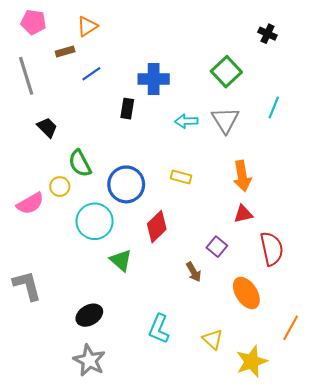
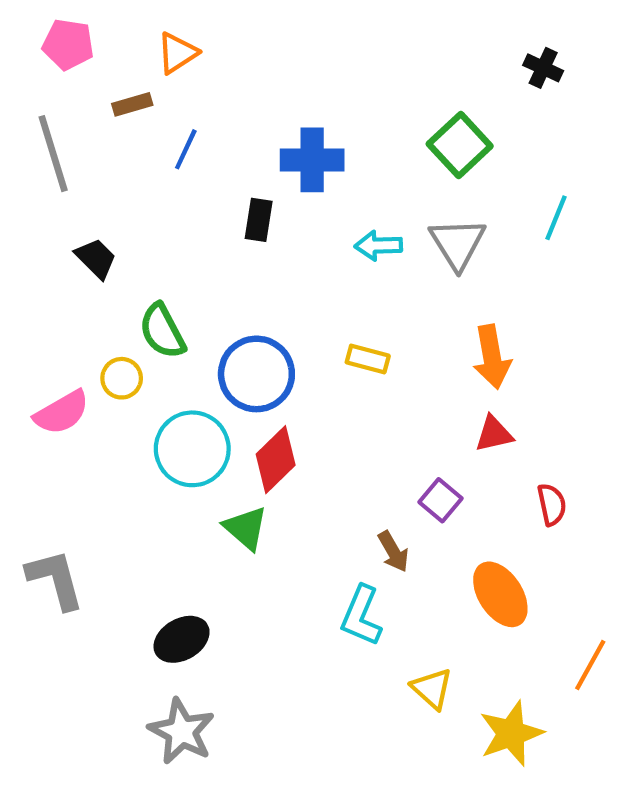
blue line: (91, 74) -> (186, 149), turned -30
red diamond: (157, 227) -> (276, 460), moved
red semicircle: (272, 249) -> (552, 504), size x0.6
cyan L-shape: (159, 329) -> (361, 616), moved

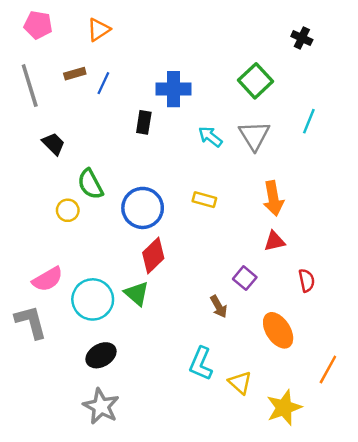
brown rectangle: (132, 104) -> (75, 74), moved
cyan arrow: (378, 246) -> (210, 137), turned 40
pink semicircle: (62, 412) -> (48, 279), moved
cyan circle: (192, 449) -> (93, 299), moved
cyan L-shape: (361, 616) -> (201, 364), moved

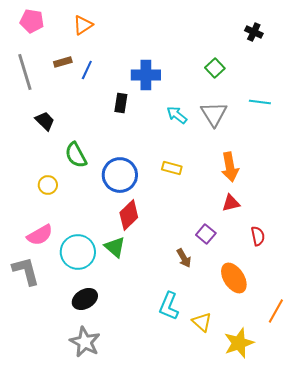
green square: (255, 81) -> (215, 68), size x0.7
cyan line: (309, 121) -> (260, 102), turned 75
yellow circle: (68, 210) -> (48, 185), moved

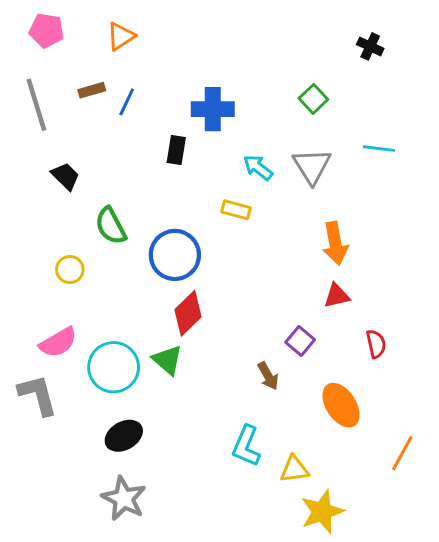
yellow rectangle: (172, 168) -> (236, 210), moved
yellow triangle: (202, 322) -> (294, 469), turned -50
yellow star: (239, 343) -> (322, 512), moved

